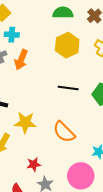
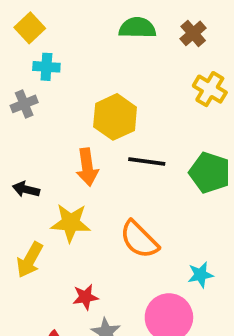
yellow hexagon: (67, 45) -> (115, 117), moved
orange arrow: (21, 60) -> (87, 167), moved, turned -30

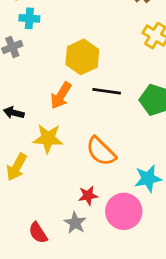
orange arrow: (87, 167) -> (61, 96), turned 40
cyan star: (200, 275) -> (148, 178), size x1.4
red star: (85, 297) -> (88, 196), moved

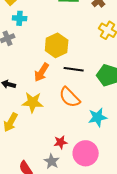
orange semicircle: (101, 151) -> (70, 97), moved
cyan star: (148, 178) -> (98, 117), moved

